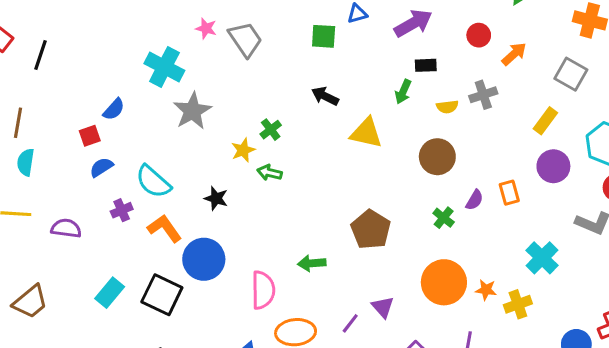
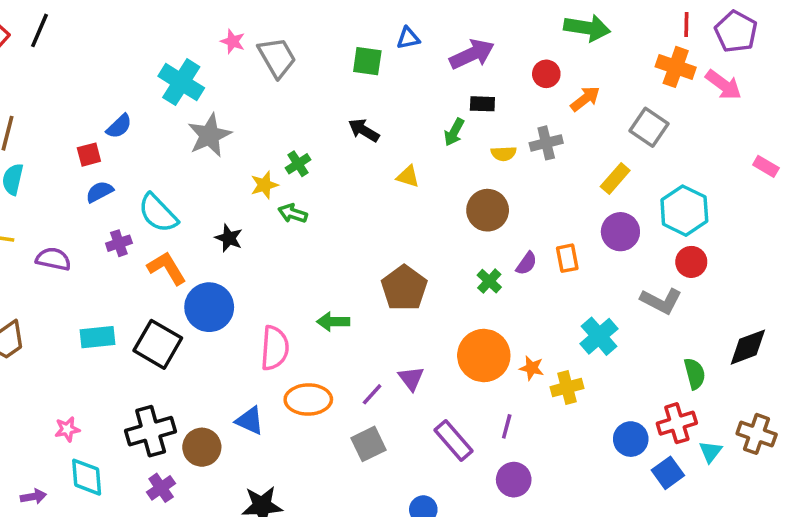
black line: (40, 55) -> (40, 30), moved
yellow triangle: (366, 133) -> (408, 176), size x0.6
cyan rectangle: (110, 293) -> (98, 337), turned 40

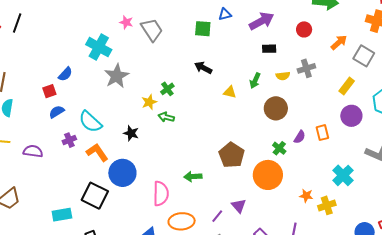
orange arrow: (585, 99) -> (339, 42), moved
green arrow: (454, 132) -> (255, 81), moved
cyan rectangle: (98, 337) -> (62, 215), moved
orange circle: (484, 356) -> (268, 175), moved

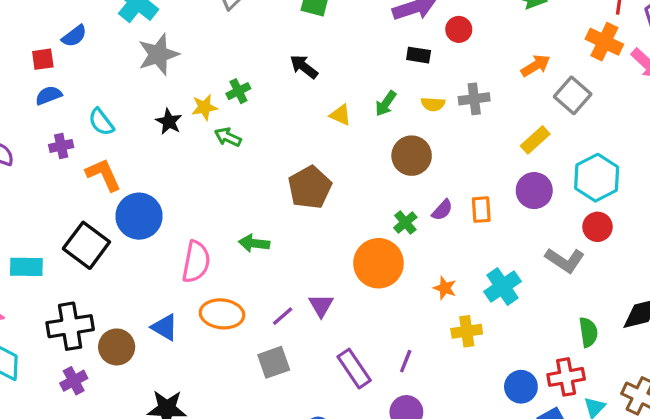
red circle: (304, 29) -> (459, 29), moved
cyan semicircle: (90, 122) -> (101, 122), size x0.7
black star: (131, 133) -> (169, 122), moved
brown pentagon: (232, 155) -> (310, 187), moved
orange star: (306, 196) -> (445, 288), moved

